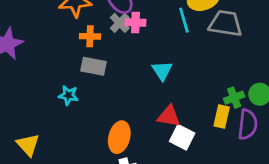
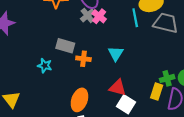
pink cross: (135, 23) -> (99, 16), turned 32
orange cross: (90, 36) -> (83, 59), moved

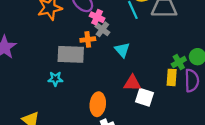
gray cross: (88, 15) -> (102, 29), moved
gray rectangle: (65, 46) -> (71, 54), size x1.4
orange cross: (83, 59) -> (88, 39), moved

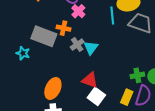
gray cross: (102, 29) -> (77, 45), moved
yellow rectangle: (172, 77) -> (127, 97), moved

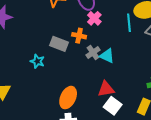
gray rectangle: (44, 36) -> (59, 44), size x0.7
cyan triangle: (91, 48) -> (107, 56), turned -42
red triangle: (90, 80) -> (106, 89), turned -30

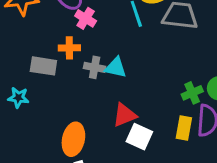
gray cross: (93, 53) -> (95, 67), turned -32

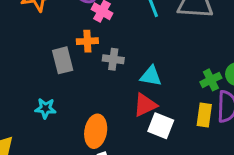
gray rectangle: (43, 66) -> (63, 60), turned 70
cyan triangle: (116, 68) -> (151, 76), moved
cyan star: (18, 98) -> (45, 108), moved

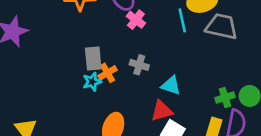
orange cross: (87, 41) -> (107, 73), moved, turned -36
cyan star: (45, 108) -> (92, 82), moved, turned -30

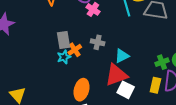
cyan triangle: (171, 85) -> (122, 56), turned -42
red triangle: (162, 111) -> (116, 75), size x1.4

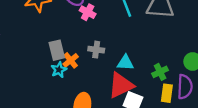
cyan triangle: (122, 56) -> (125, 63), turned 35
green cross: (162, 62) -> (160, 72), moved

